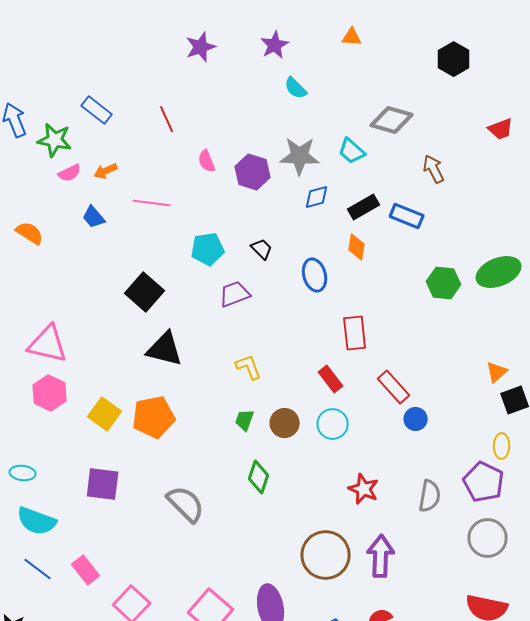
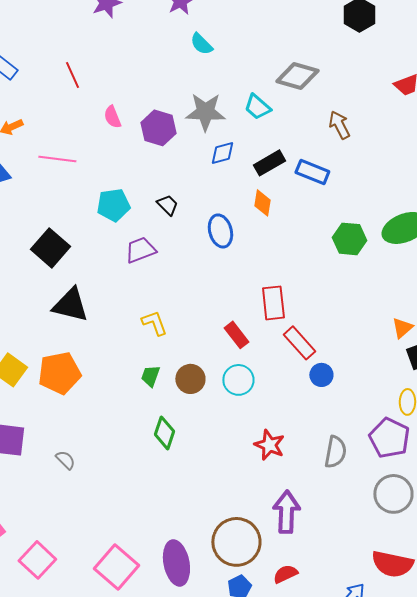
red rectangle: (355, 333) -> (273, 303), moved
gray semicircle: (186, 504) -> (65, 460), moved, size x0.5
brown circle: (326, 555) -> (236, 542), moved

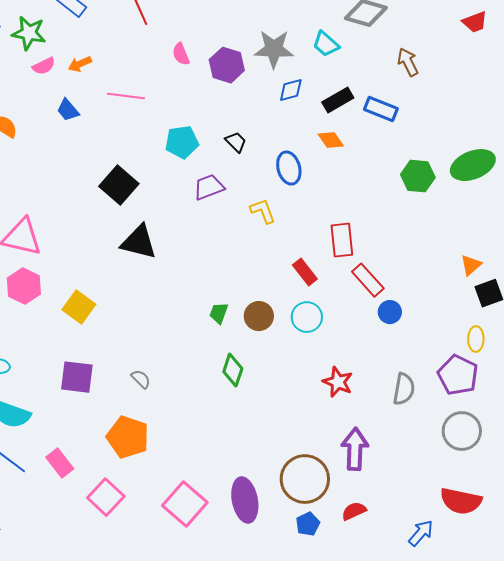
orange diamond: (262, 203) -> (331, 140), turned -44
yellow L-shape: (154, 323) -> (263, 211), moved
orange pentagon: (59, 373) -> (128, 437), moved, turned 30
gray semicircle: (65, 460) -> (141, 379), moved

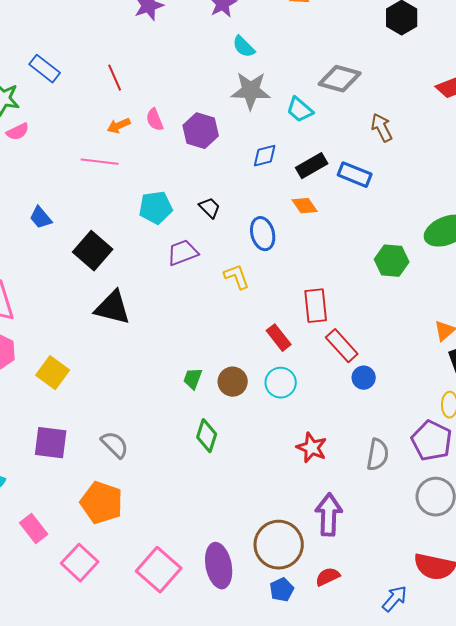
gray star: (274, 49) -> (251, 91), moved
orange arrow: (80, 64) -> (119, 126), moved
blue trapezoid: (68, 110) -> (41, 218), moved
green hexagon: (418, 176) -> (392, 261), moved
gray semicircle: (141, 379) -> (115, 445), size x1.4

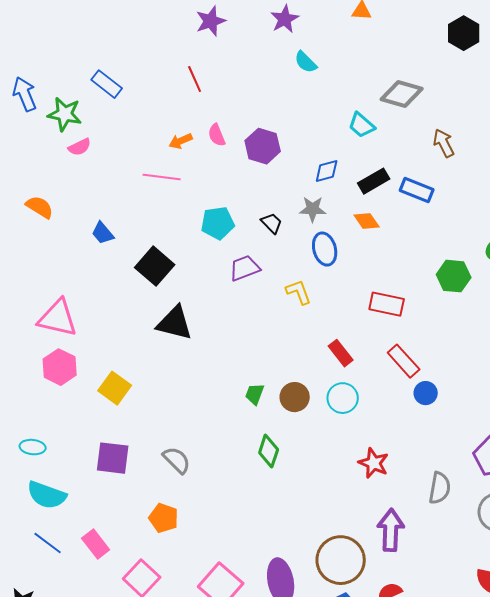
red line: (115, 78) -> (195, 79), moved
gray star: (251, 91) -> (313, 209), moved, size x0.7
red rectangle: (316, 306) -> (387, 304), moved, turned -72
gray semicircle: (378, 455) -> (440, 488), moved
orange pentagon: (102, 503) -> (164, 518), size x0.7

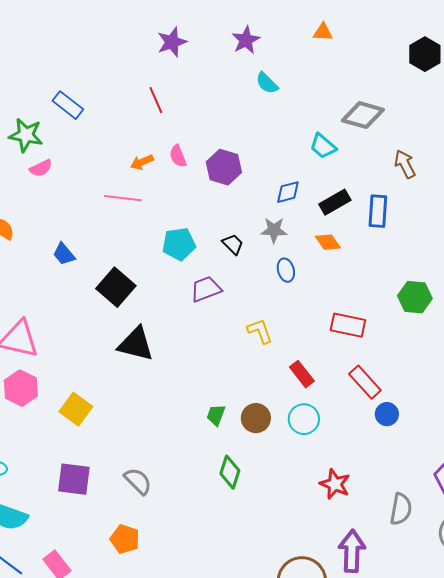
blue rectangle: (417, 190) -> (378, 211), turned 72
blue ellipse: (325, 249) -> (286, 270), size x0.7
yellow L-shape: (299, 292) -> (260, 331), moved

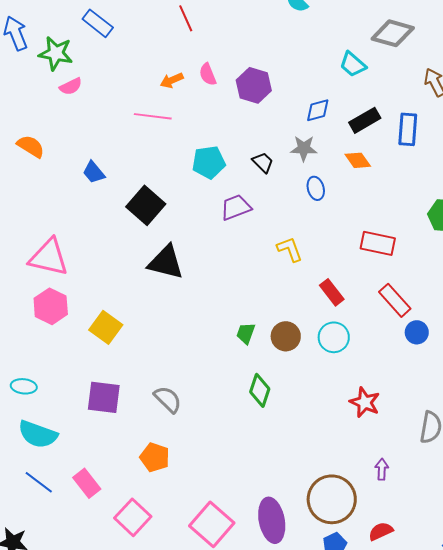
purple arrow: (352, 551) -> (382, 469), size x0.5

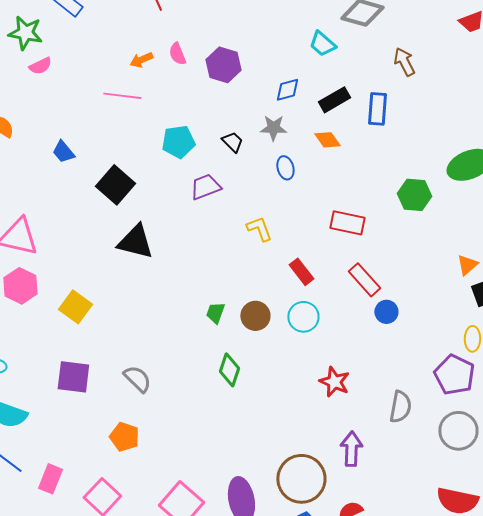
purple arrow: (382, 469) -> (351, 449), size x1.6
pink rectangle: (87, 483) -> (50, 479), moved, turned 60

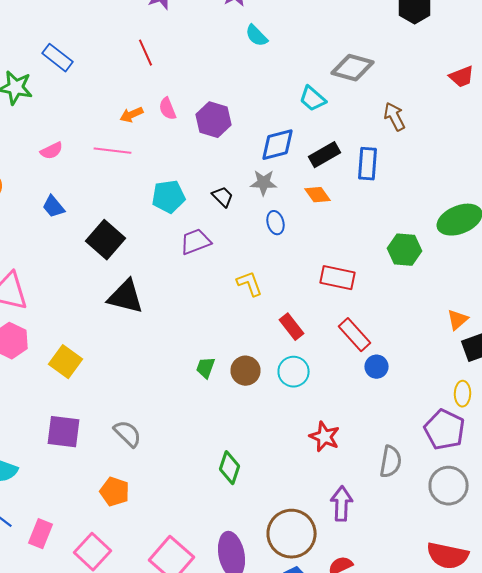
pink semicircle: (40, 66) -> (52, 151), moved
blue diamond: (287, 90) -> (278, 145), size x1.4
green diamond: (229, 370) -> (230, 468), moved

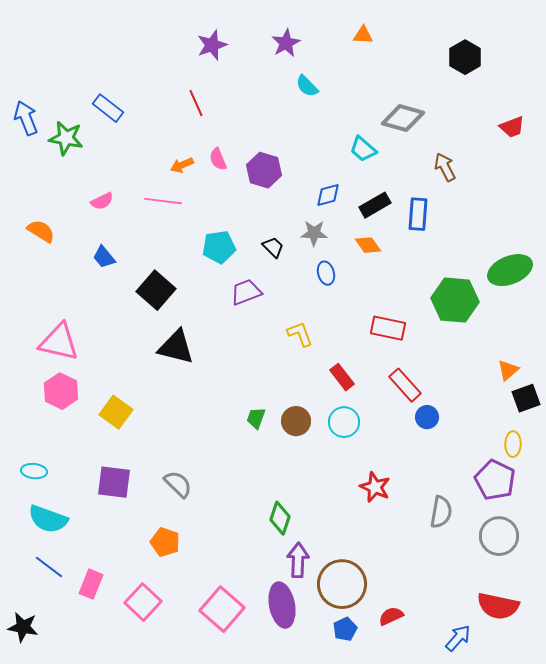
blue diamond: (278, 145) -> (328, 195), size x0.7
green hexagon: (404, 250) -> (455, 300), size x1.4
purple arrow: (342, 504) -> (298, 560), moved

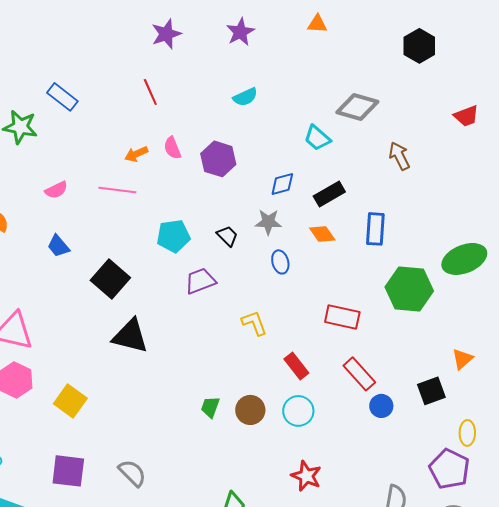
cyan semicircle: (307, 86) -> (245, 97), moved, turned -70
blue rectangle: (418, 214) -> (375, 229), moved
black square: (526, 398) -> (431, 391), moved
red star: (375, 487) -> (306, 476), moved

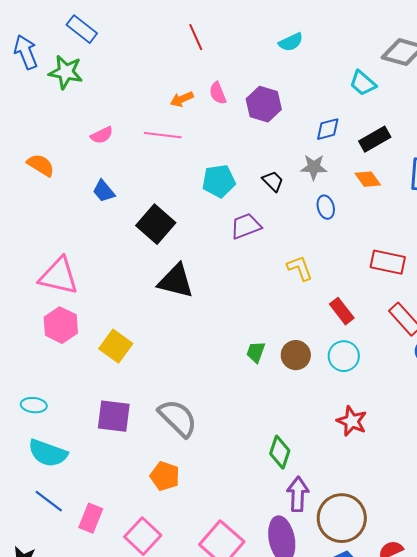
blue rectangle: (62, 97) -> (82, 29), moved
gray semicircle: (132, 473) -> (178, 418), size x1.4

